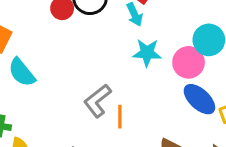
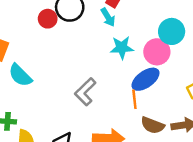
blue ellipse: (199, 99) -> (146, 79), moved, turned -72
orange line: (120, 117) -> (134, 99), moved

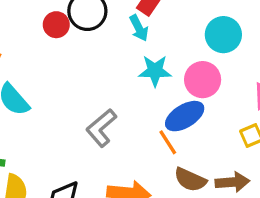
cyan circle: (172, 31) -> (223, 35), moved
orange line: (134, 99) -> (168, 142), turned -30

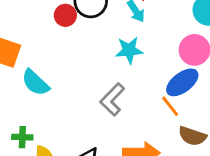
cyan star: (155, 71) -> (129, 50), moved

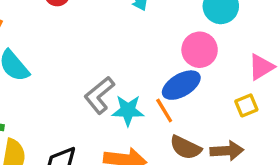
cyan star: (129, 50) -> (128, 110), moved

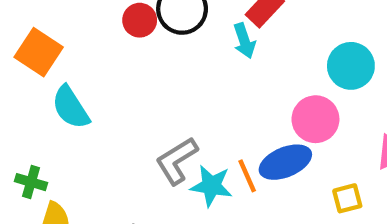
yellow square: (246, 105) -> (347, 198), moved
orange line: (164, 111) -> (247, 176), moved

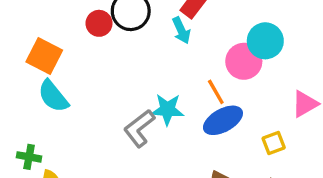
orange square: (39, 52) -> (44, 56), moved
pink circle: (315, 119) -> (244, 61), moved
orange line: (247, 176) -> (216, 92), moved
cyan star: (211, 186) -> (167, 109), moved

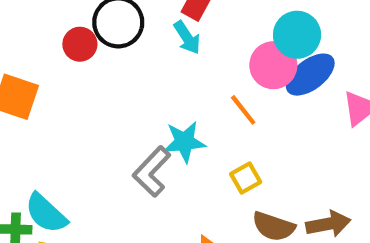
cyan semicircle: (53, 96) -> (46, 213), moved
blue ellipse: (223, 120) -> (310, 75), moved
yellow square: (274, 143) -> (246, 178), moved

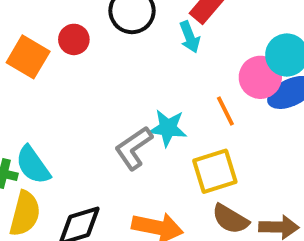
red circle: (80, 44) -> (74, 39), moved
yellow square: (246, 178) -> (215, 171), size x1.6

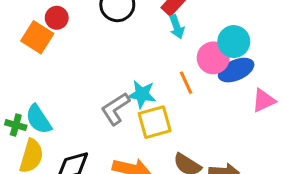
cyan arrow: (190, 37) -> (177, 27), moved
red circle: (74, 39) -> (57, 18), moved
yellow square: (215, 171) -> (155, 122), moved

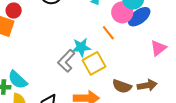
pink triangle: (264, 100) -> (158, 48), moved

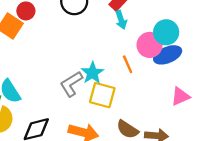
cyan star: (81, 47) -> (92, 73), turned 30
yellow square: (94, 63) -> (102, 95), turned 30

